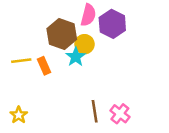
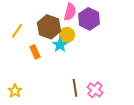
yellow line: (21, 61) -> (17, 31), moved, turned -49

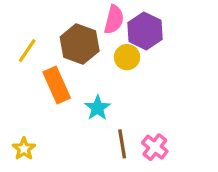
yellow circle: (67, 35) -> (127, 57), moved
cyan star: (60, 45) -> (98, 108), moved
orange rectangle: (35, 52) -> (57, 85), size x1.5

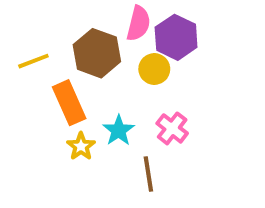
yellow line: (27, 51) -> (33, 61), turned 35
pink cross: (155, 147) -> (172, 128), moved
yellow star: (24, 149) -> (81, 146), moved

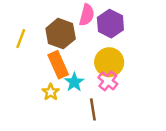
yellow line: (33, 61) -> (21, 39), turned -48
yellow circle: (154, 69) -> (109, 62), moved, size x1.5
orange rectangle: (69, 103) -> (58, 65), moved

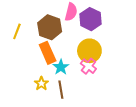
yellow star: (51, 92) -> (41, 83), moved
brown line: (93, 109) -> (61, 90), moved

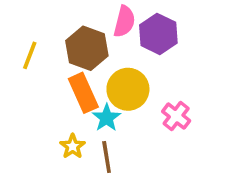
yellow circle: (89, 51) -> (128, 89), moved
pink cross: (88, 66) -> (176, 116), moved

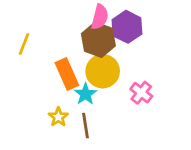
brown hexagon: (87, 48) -> (98, 40), moved

